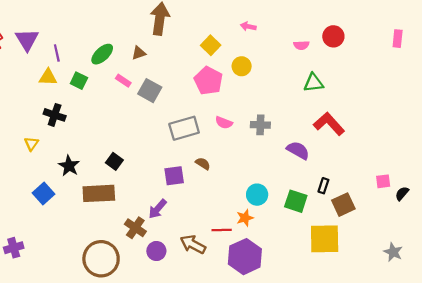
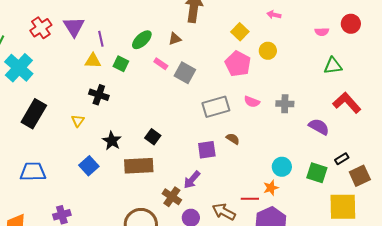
black rectangle: (323, 186) -> (342, 159), turned 40

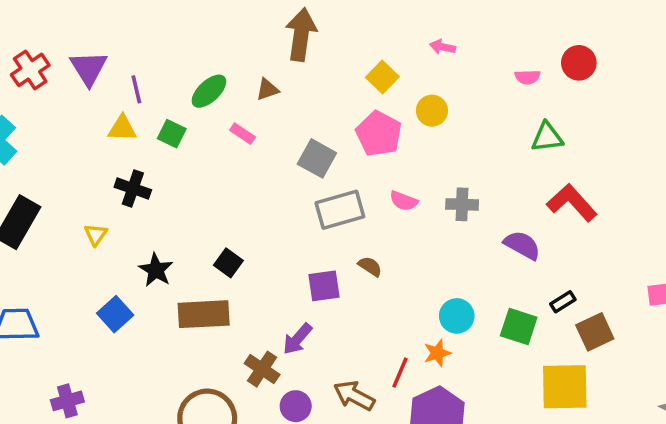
gray square: (185, 73) -> (317, 158), moved
red line: (250, 199) -> (400, 373), turned -66

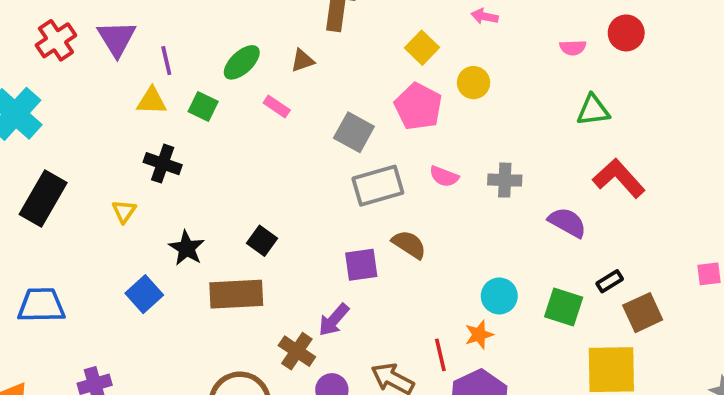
brown semicircle: (370, 266) -> (409, 244), size x1.4
red line: (400, 373) -> (440, 355), turned -36

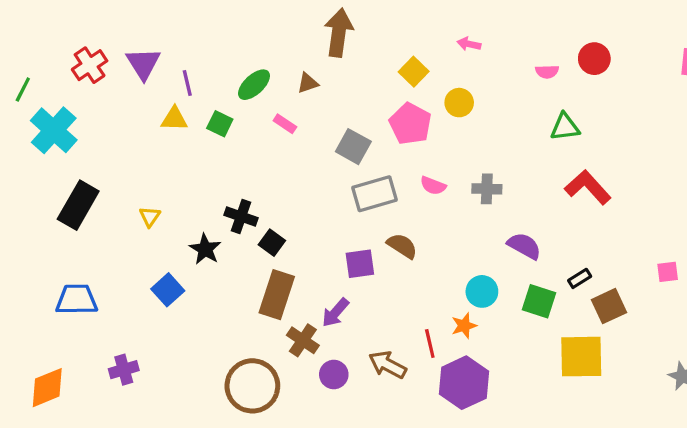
black cross: (163, 164) -> (241, 217), moved
purple semicircle: (567, 222) -> (524, 246), moved
brown rectangle: (236, 294) -> (277, 295), moved, turned -69

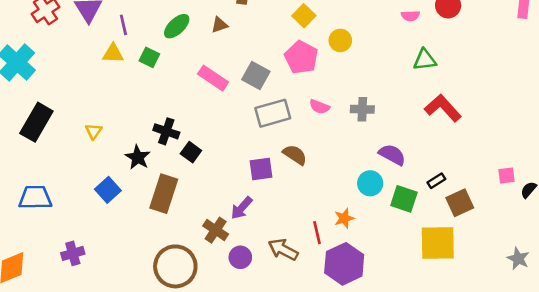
pink rectangle: (285, 124) -> (213, 78), moved, size x1.6
cyan circle: (482, 291) -> (370, 183), moved
brown rectangle: (277, 295) -> (164, 194), moved

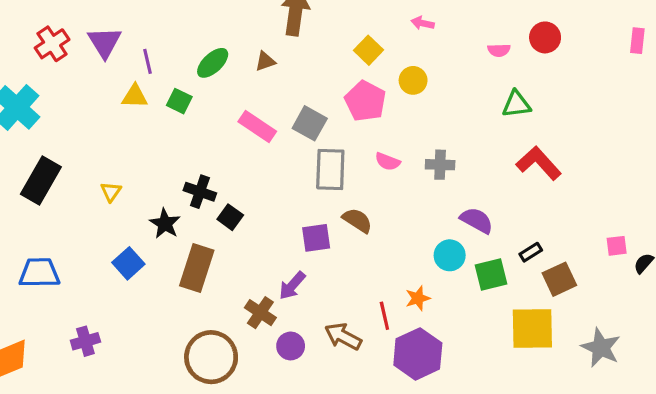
gray rectangle: (273, 113) -> (330, 169), turned -72
green square: (404, 199) -> (491, 274), turned -32
gray star: (518, 259) -> (601, 348), moved, size x1.4

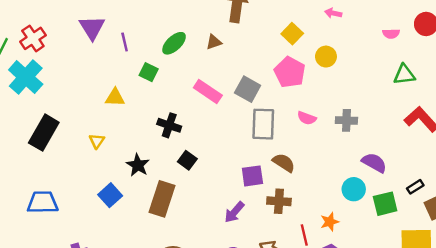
red cross: (52, 44) -> (33, 38), moved
yellow triangle: (135, 96) -> (115, 98), moved
black cross: (200, 192) -> (169, 125), moved
brown cross: (260, 313) -> (279, 201), moved, turned -30

